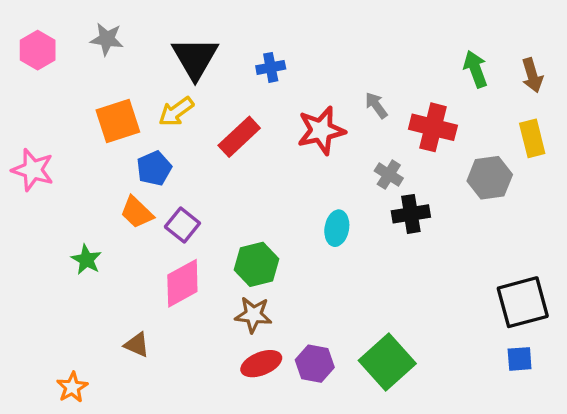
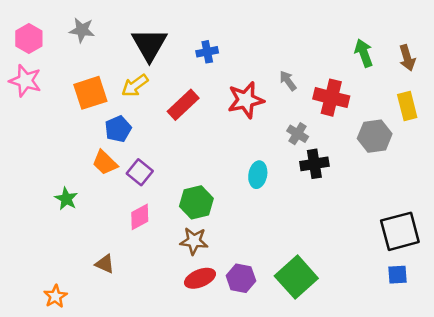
pink star: (33, 170) -> (25, 81), moved
pink diamond: (182, 283) -> (140, 217), size x0.7

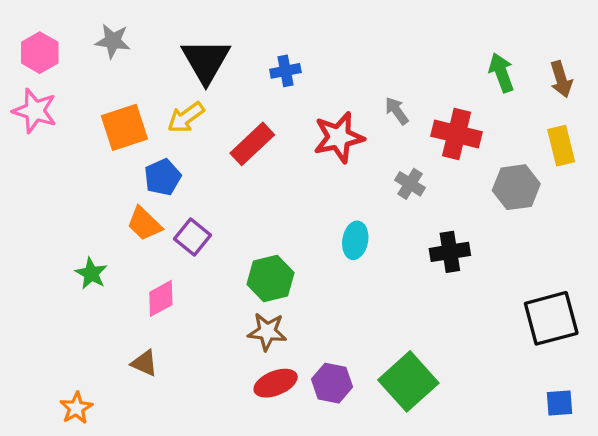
black cross: (314, 164) -> (450, 252), moved
pink diamond: (140, 217) -> (161, 298), moved
blue square: (398, 275) -> (559, 403), moved

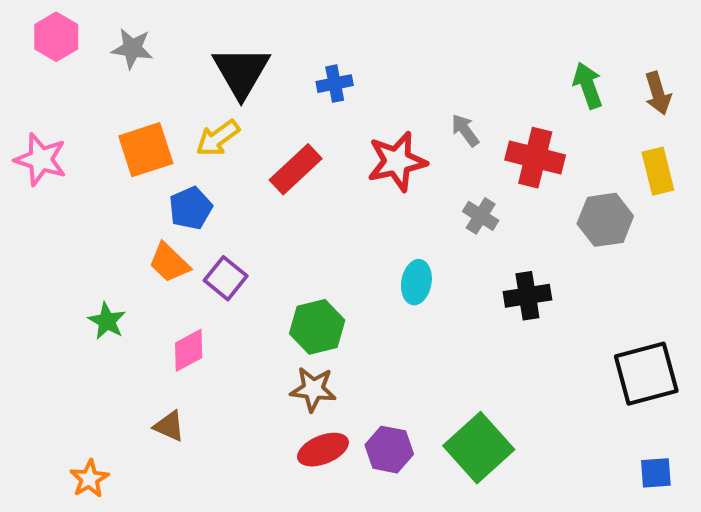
pink hexagon: (40, 53) -> (56, 37), moved
pink star: (35, 111) -> (41, 159), moved

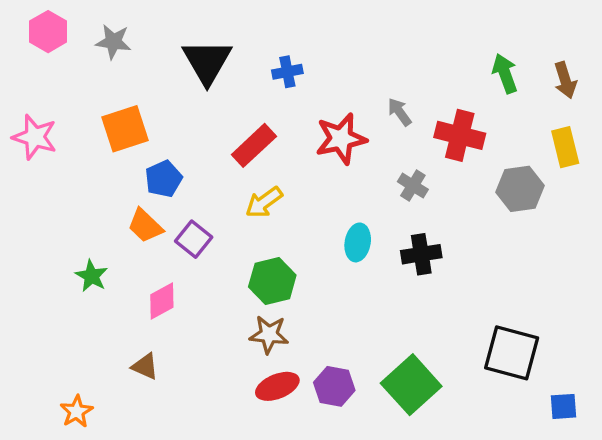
yellow arrow: (218, 138) -> (264, 202), moved
black cross: (527, 296) -> (421, 254), moved
black square: (646, 374) -> (512, 353), moved, turned 30

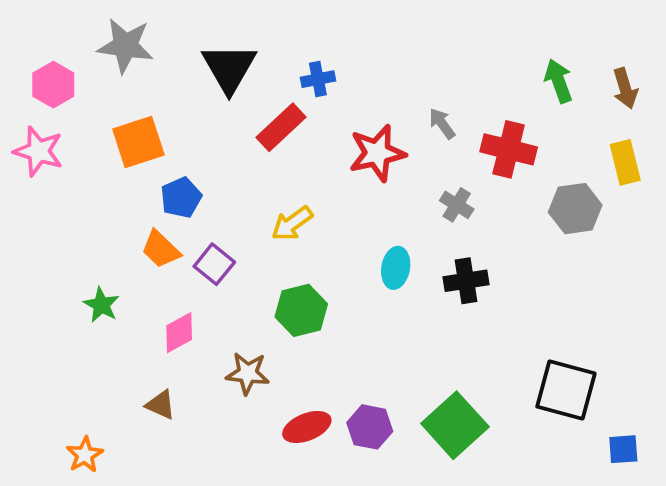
pink hexagon: (48, 32) -> (53, 85), moved
gray star: (113, 42) -> (125, 46), size x1.4
red rectangle: (254, 145) -> (281, 127), moved
brown star: (269, 334) -> (248, 373), moved

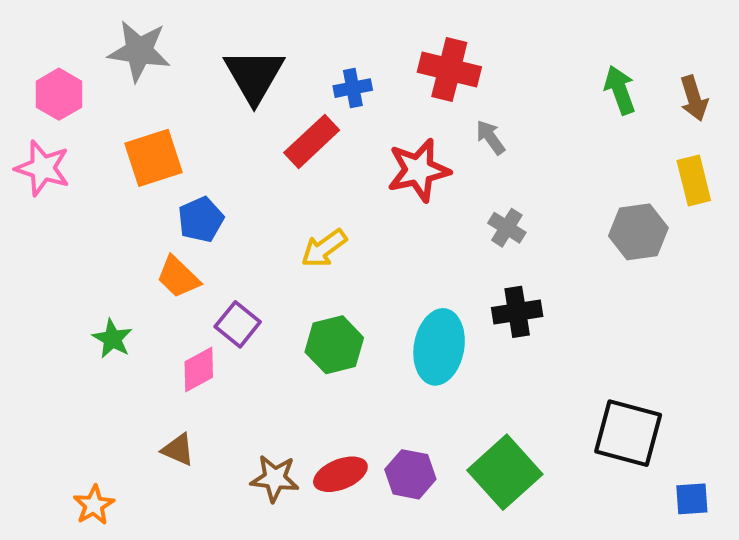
red cross: (509, 149) -> (449, 70), moved
purple square: (214, 264) -> (238, 324), moved
cyan ellipse: (396, 268) -> (439, 347), moved, size x1.6
brown star: (248, 373) -> (275, 478), moved

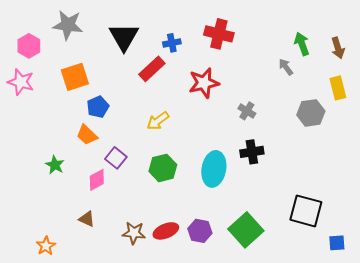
gray arrow: (490, 137) -> (286, 67), moved

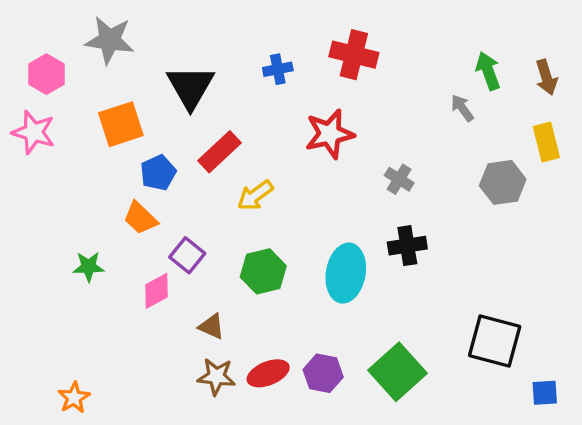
black triangle: (124, 37) -> (190, 87), moved
red rectangle: (152, 69) -> (220, 152), moved
green star: (55, 165) -> (89, 267), turned -30
brown triangle: (87, 219) -> (212, 326), moved

